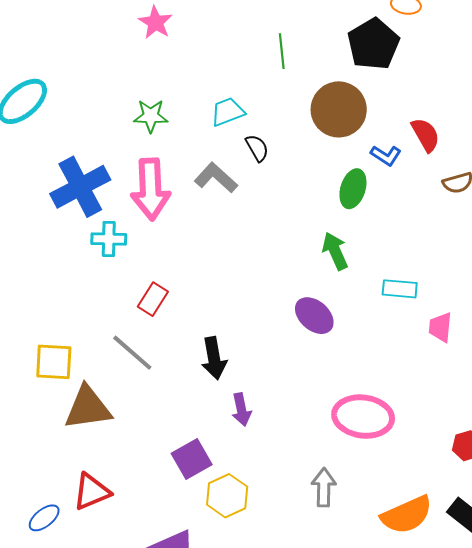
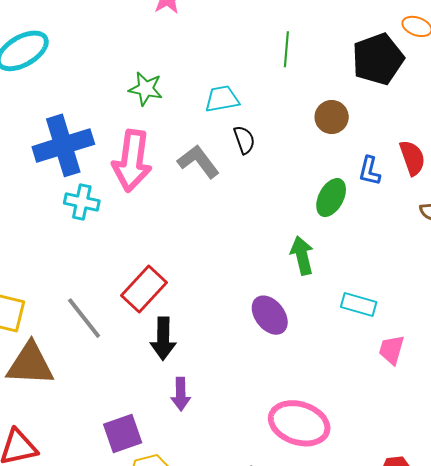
brown circle: (339, 109) -> (332, 117), size x0.6
blue L-shape: (386, 155) -> (369, 171), turned 60
red rectangle: (153, 299) -> (144, 289), moved, size x1.4

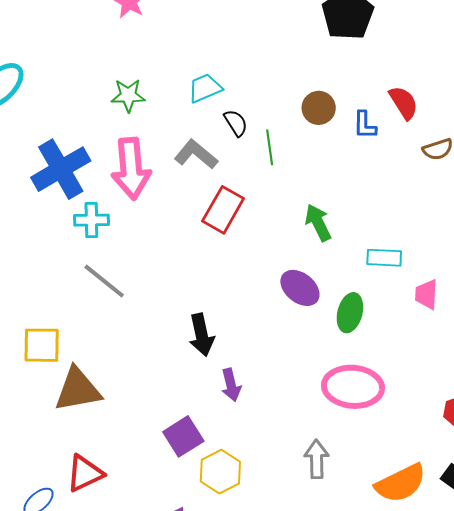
green line: (286, 49) -> (270, 147), moved
brown circle: (332, 117) -> (319, 108), moved
green ellipse: (331, 198) -> (350, 313), moved
red rectangle: (144, 289) -> (223, 210), moved
gray line: (84, 318) -> (104, 281), moved

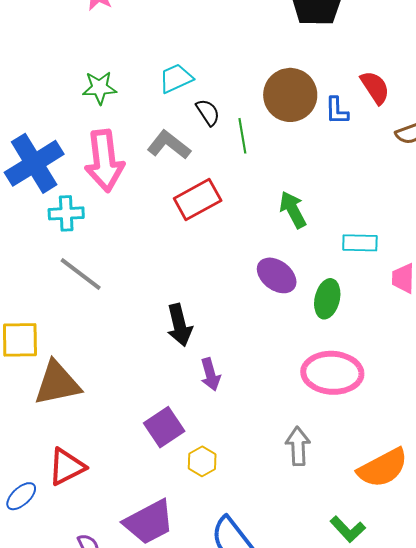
brown circle: (319, 108) -> (290, 95), size x1.6
red rectangle: (223, 210) -> (198, 199), turned 33
yellow hexagon: (220, 472) -> (202, 461), size x0.7

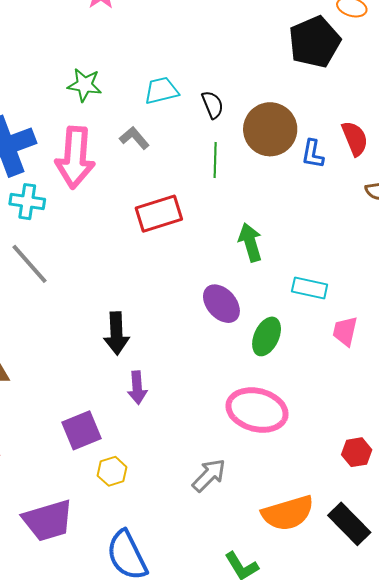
black semicircle: (208, 112) -> (213, 105), moved
gray L-shape: (169, 145) -> (134, 138), moved, size x0.7
gray arrow: (298, 446) -> (209, 475), turned 36

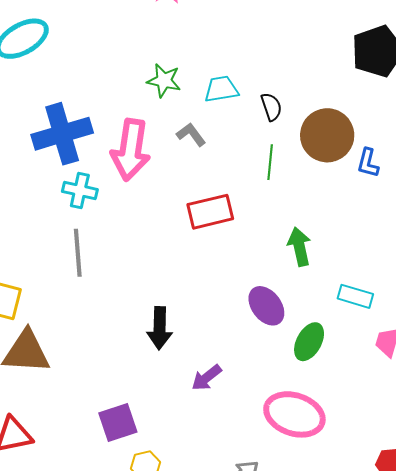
green star: (85, 85) -> (164, 81), moved
gray line: (30, 264) -> (78, 253), turned 33
purple arrow: (137, 388) -> (206, 378), moved, turned 52

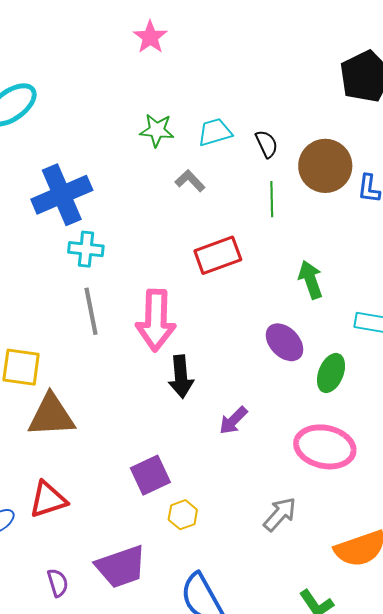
pink arrow: (131, 150) -> (156, 320), moved

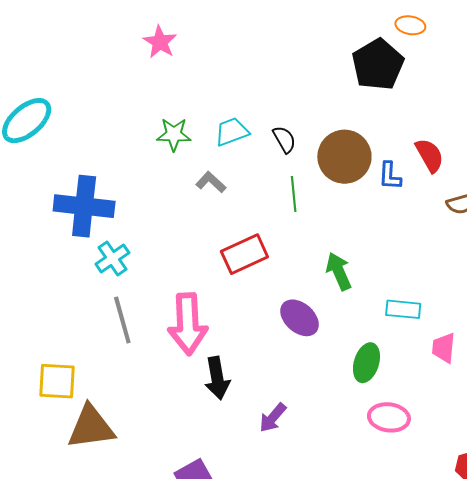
blue cross: (62, 195) -> (84, 206), turned 34
cyan cross: (86, 249) -> (112, 258), turned -36
purple ellipse: (284, 342) -> (300, 318), moved
pink ellipse: (325, 447) -> (389, 417), moved, size x0.7

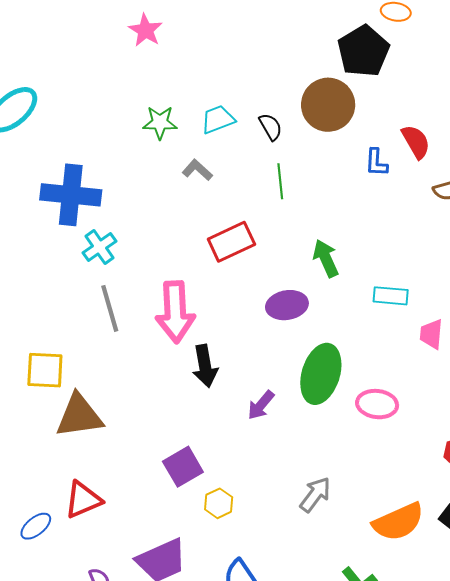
brown circle: (344, 157) -> (328, 105), moved
purple ellipse: (300, 318) -> (287, 305), turned -51
green ellipse: (366, 363) -> (321, 374), moved, size x1.5

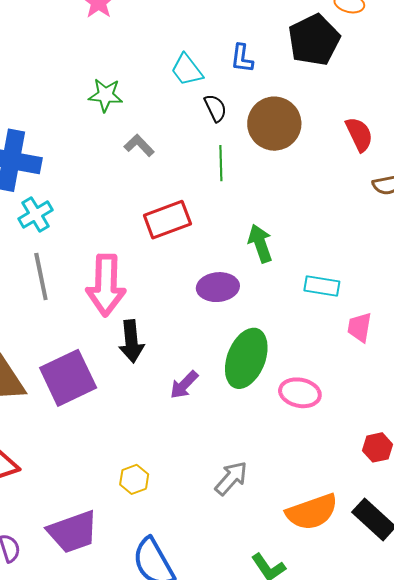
brown circle: (328, 105) -> (274, 124), moved
cyan trapezoid: (218, 119) -> (187, 70), moved, turned -111
blue L-shape: (376, 163) -> (242, 58), moved
purple square: (183, 467) -> (68, 378), moved, size x1.4

